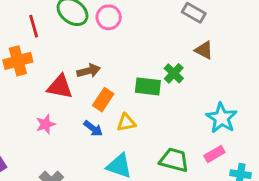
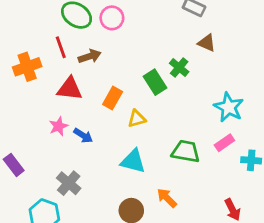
red line: (34, 26) -> (61, 47), moved
brown arrow: (89, 71) -> (90, 56), moved
green rectangle: (148, 86) -> (155, 82), turned 55
blue arrow: (93, 128) -> (83, 136), moved

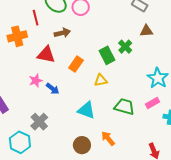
brown triangle: (207, 43) -> (146, 31), turned -32
red line: (61, 47) -> (36, 18), moved
yellow triangle: (137, 119) -> (101, 80), moved

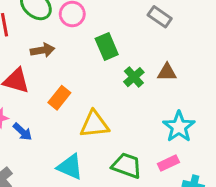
brown triangle: (146, 31) -> (167, 72), moved
green rectangle: (107, 55) -> (107, 47), moved
yellow triangle: (101, 80) -> (94, 124), size x1.5

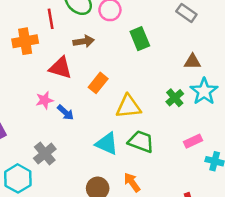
green cross: (134, 77) -> (175, 98), moved
cyan star: (179, 127) -> (204, 91), moved
green trapezoid: (127, 166) -> (141, 142), moved

